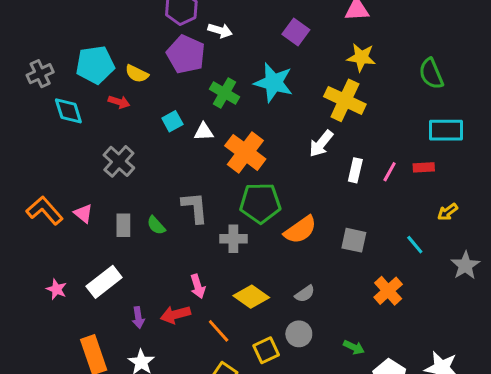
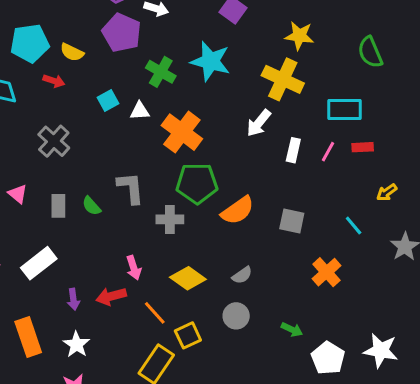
cyan rectangle: (446, 130) -> (345, 110), moved
yellow square: (266, 350) -> (188, 335), moved

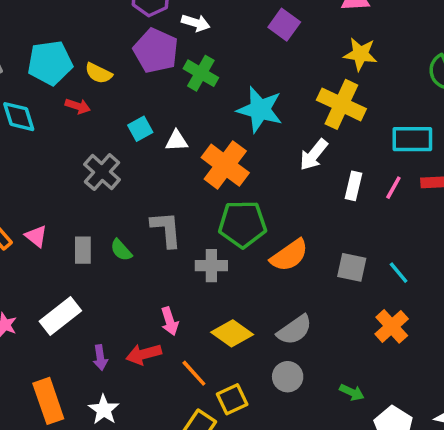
cyan star: (210, 61) -> (260, 110), moved
green cross: (161, 72) -> (201, 73), moved
gray cross: (54, 141) -> (102, 172), moved
cyan line: (354, 226) -> (399, 273), moved
gray semicircle: (242, 275) -> (295, 330), size x1.5

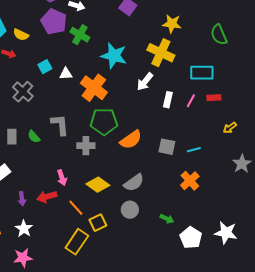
cyan line: (399, 273) -> (194, 150), turned -64

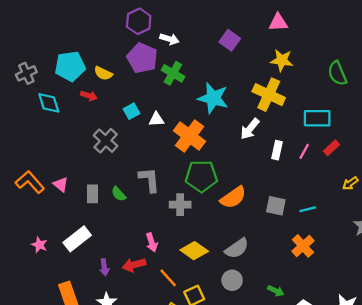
red rectangle: (214, 98) -> (331, 148), turned -40

